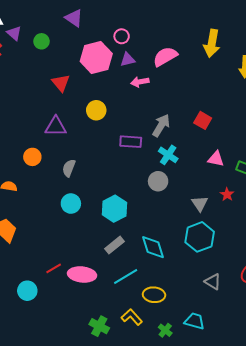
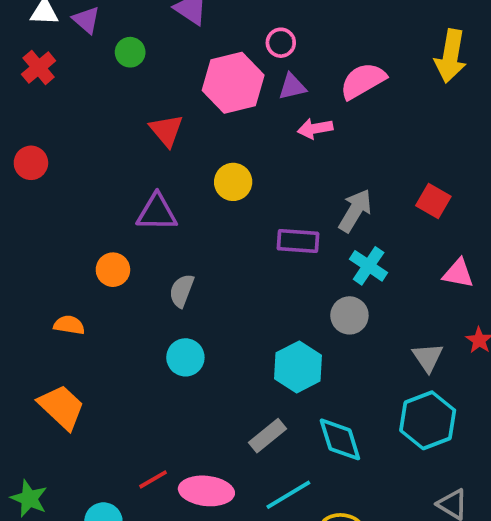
purple triangle: (14, 33) -> (86, 20), moved
cyan hexagon: (114, 209) -> (298, 367), moved

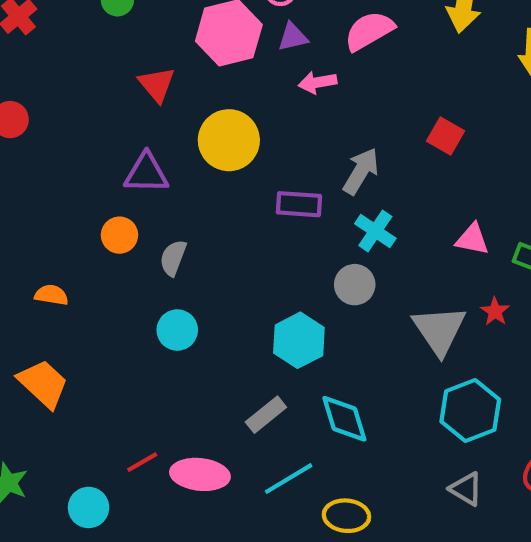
yellow circle: (233, 182) -> (229, 140), size x1.5
red square: (433, 201) -> (445, 136), moved
orange circle: (113, 270) -> (119, 235), moved
gray triangle: (428, 357) -> (439, 330), size x1.6
cyan hexagon: (428, 420) -> (470, 410), moved

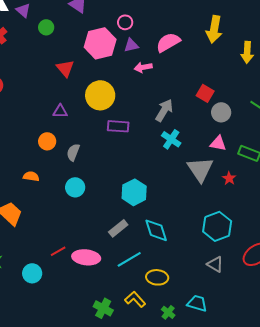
purple triangle: (146, 173) -> (60, 111), size x0.7
purple rectangle: (299, 204) -> (118, 126), moved
gray circle: (355, 285) -> (221, 112), moved
orange semicircle: (51, 295) -> (31, 176), moved
gray triangle: (439, 330) -> (200, 169), moved

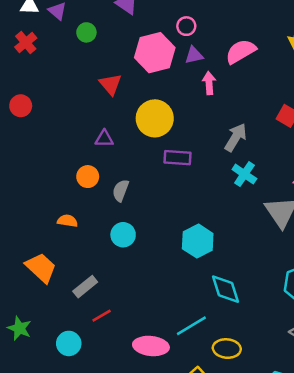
pink arrow: (143, 67) -> (209, 83), turned 96
gray rectangle: (118, 228) -> (85, 287), moved
pink ellipse: (86, 257) -> (151, 346), moved

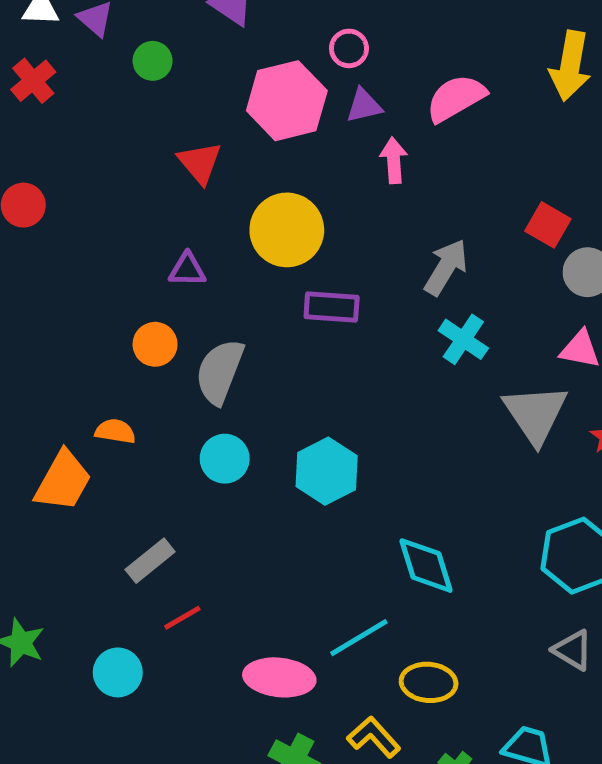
gray semicircle: (121, 190) -> (220, 372), size x1.5
cyan hexagon: (198, 241) -> (327, 471), moved
orange trapezoid: (41, 268) -> (63, 481), moved, turned 76

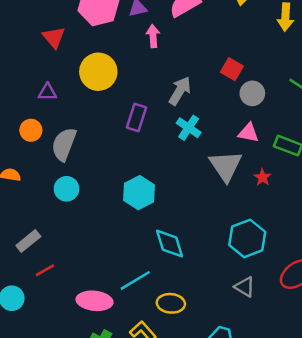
purple rectangle: (332, 307) -> (137, 118), moved, turned -76
cyan hexagon: (327, 471) -> (139, 193), moved

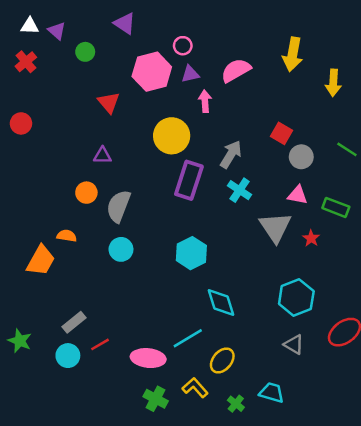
yellow circle: (98, 72) -> (172, 136), moved
purple rectangle: (137, 118) -> (189, 180), size x1.4
gray rectangle: (28, 241) -> (74, 322), moved
red line: (45, 270) -> (100, 344), moved
yellow ellipse: (171, 303) -> (222, 360), turned -55

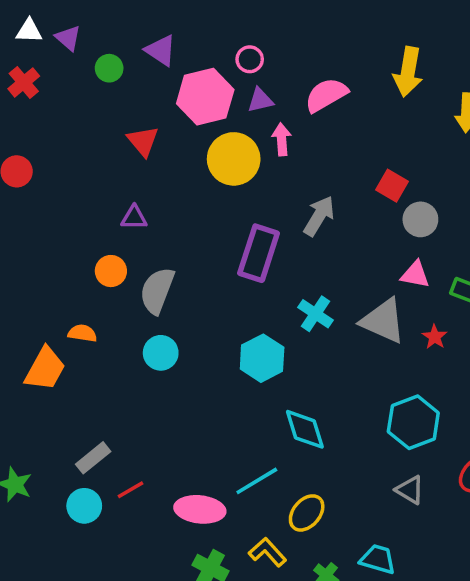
purple triangle: (125, 23) -> (161, 50), moved
yellow circle: (172, 136) -> (234, 159), moved
cyan cross: (240, 190) -> (315, 314), moved
gray triangle: (275, 227) -> (383, 321), turned -32

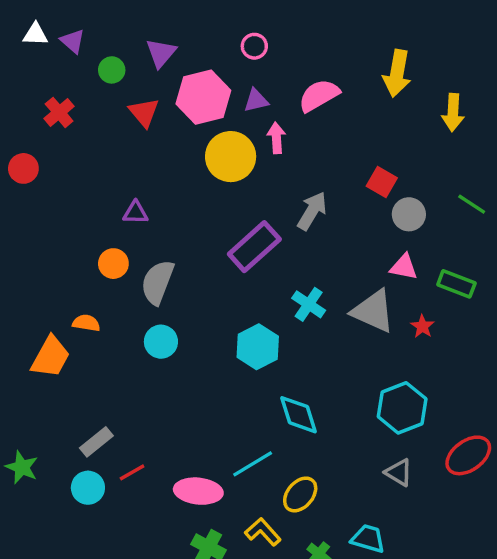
purple triangle: (161, 50) -> (161, 53), turned 36
pink circle: (250, 59) -> (254, 46), moved
red cross: (24, 82) -> (59, 112), moved
red triangle: (143, 141) -> (144, 112), moved
purple rectangle: (259, 253) -> (254, 247), turned 30

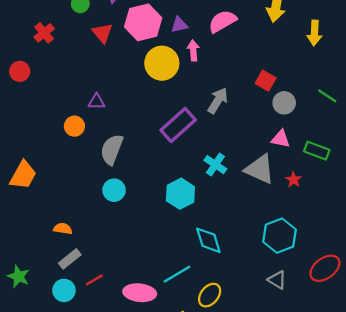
orange circle: (113, 264) -> (74, 126), moved
orange semicircle: (86, 323) -> (63, 229), moved
orange trapezoid: (51, 357) -> (23, 175), moved

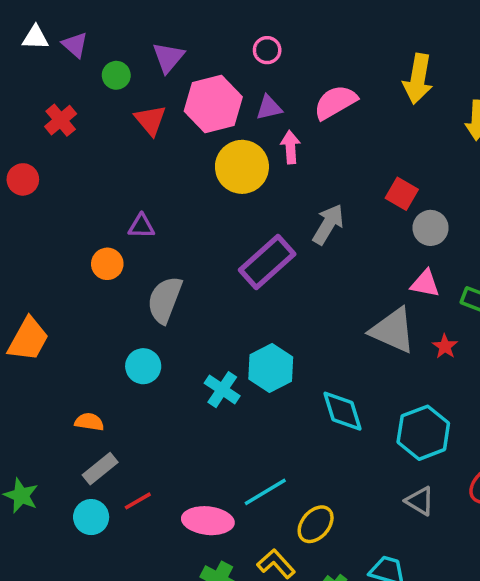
cyan cross: (215, 165) -> (222, 390), moved
cyan circle: (114, 190) -> (143, 366), moved
cyan diamond: (208, 240) -> (343, 411), moved

